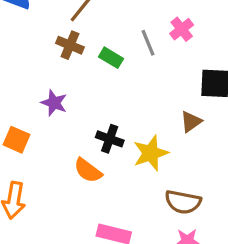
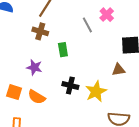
green rectangle: (111, 58) -> (63, 50), moved, turned 56
brown triangle: (191, 122) -> (118, 70), turned 32
orange semicircle: (88, 171) -> (37, 97), moved

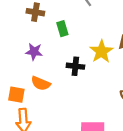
yellow star: (96, 91) -> (101, 51), moved
orange square: (14, 92) -> (16, 95), moved

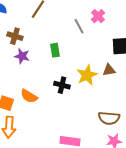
brown cross: (35, 12) -> (15, 36), moved
purple star: (34, 52) -> (22, 56), moved

